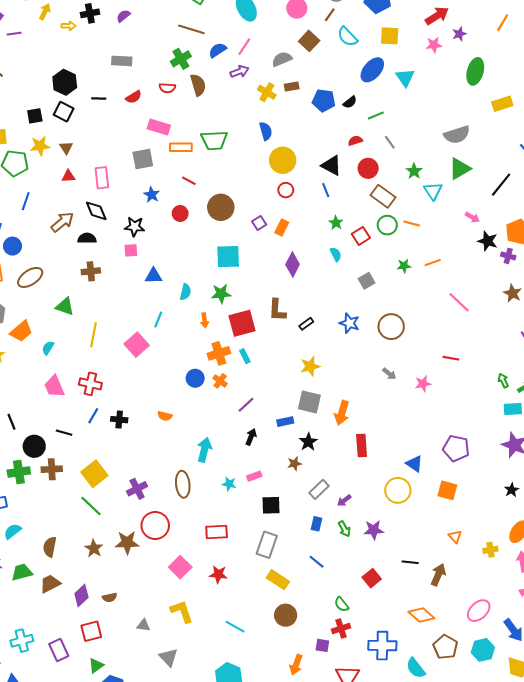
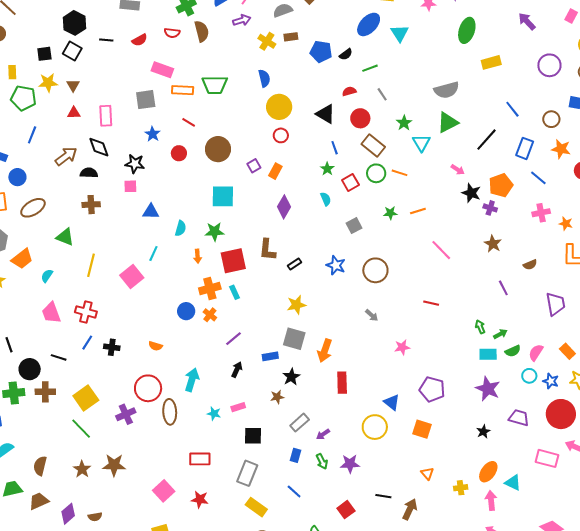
blue line: (326, 190) -> (335, 148), moved
pink star: (423, 384) -> (402, 347), moved
red circle: (155, 526) -> (148, 388), moved

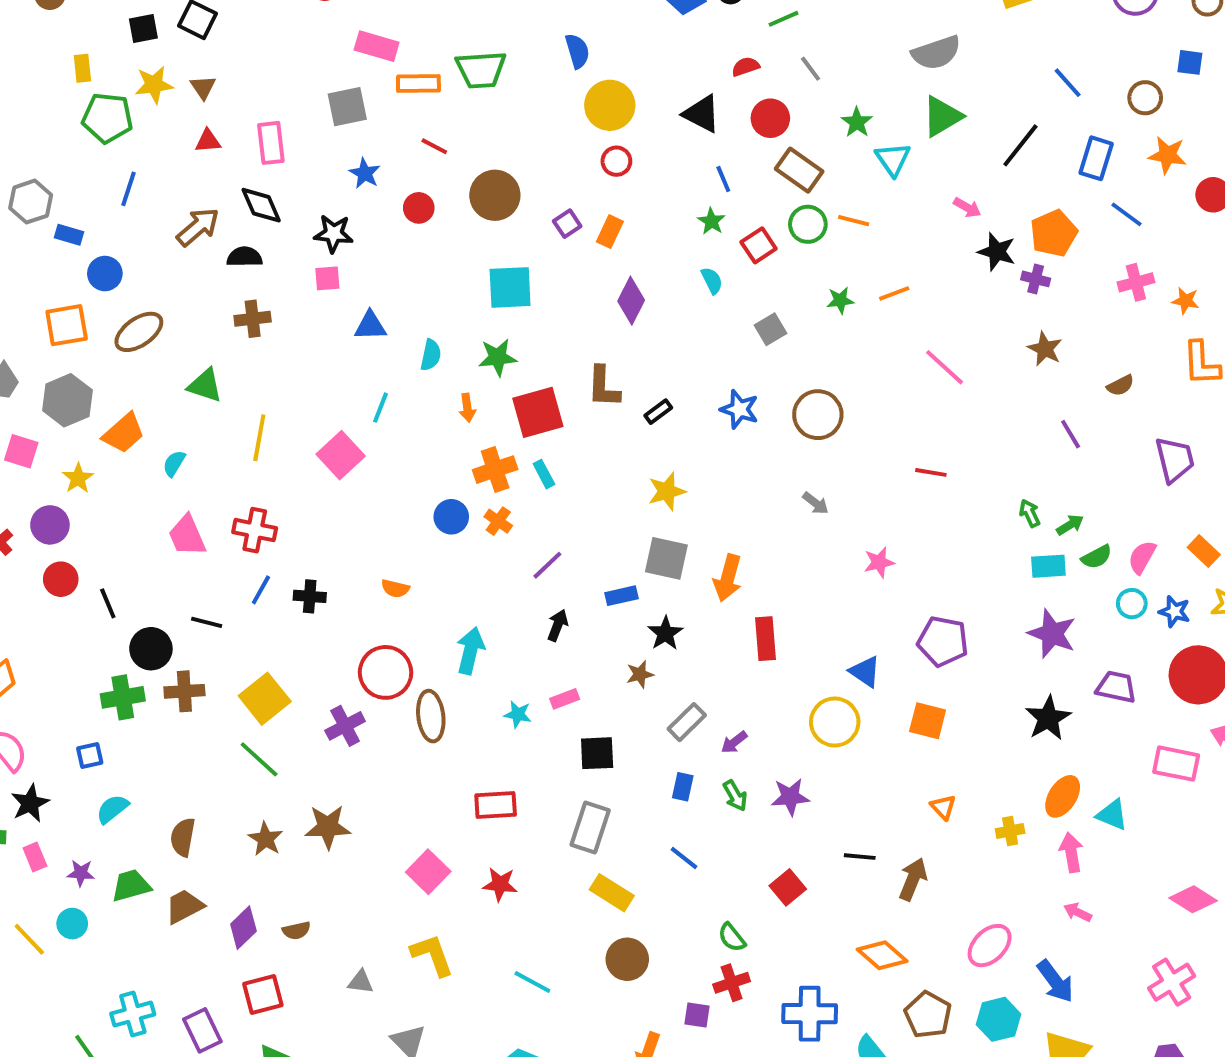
black star: (483, 431) -> (1048, 718), size x1.6

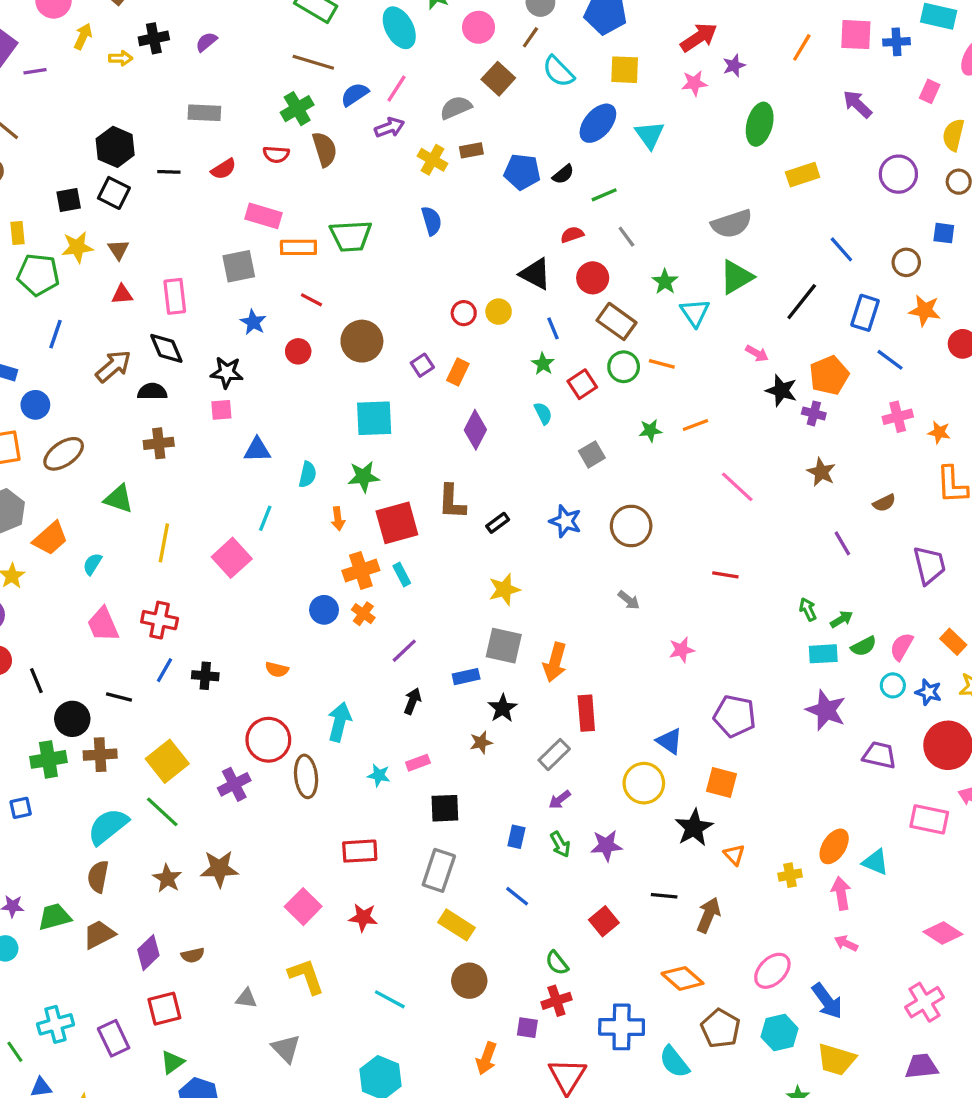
yellow circle: (610, 105) -> (499, 312), moved, size x0.6
black star: (1048, 718) -> (694, 828), moved
gray rectangle: (687, 722) -> (554, 755), moved
cyan semicircle: (112, 809) -> (108, 826), moved, size x1.5

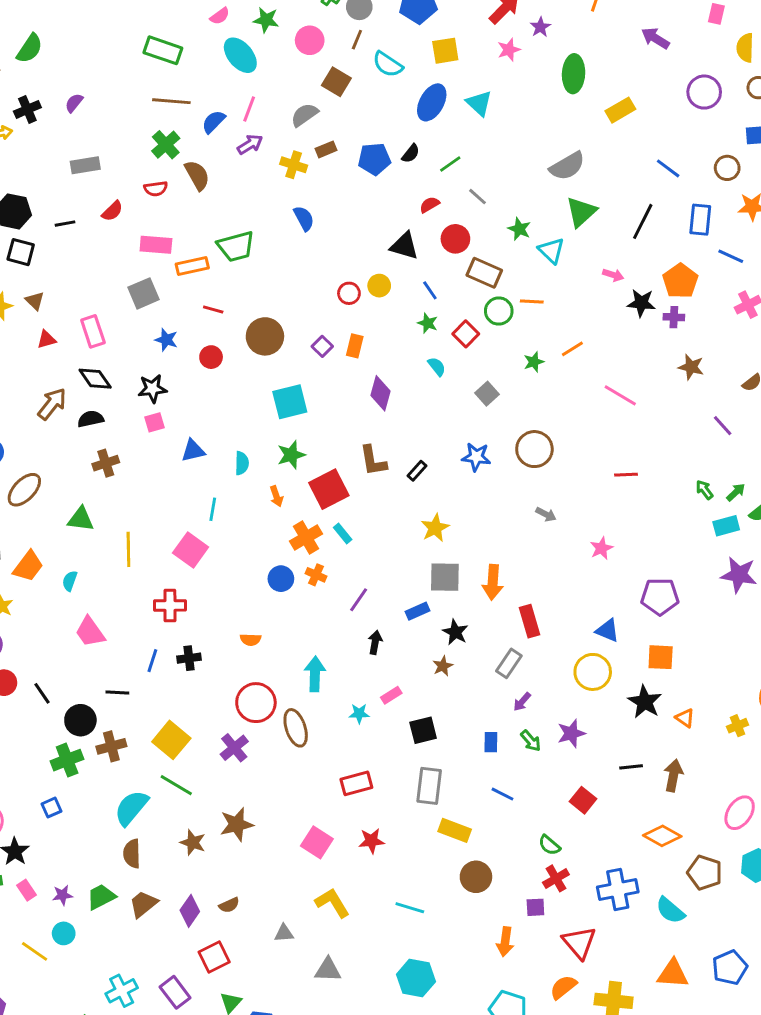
red cross: (160, 620) -> (170, 605), moved
gray triangle: (286, 1049) -> (328, 970), turned -32

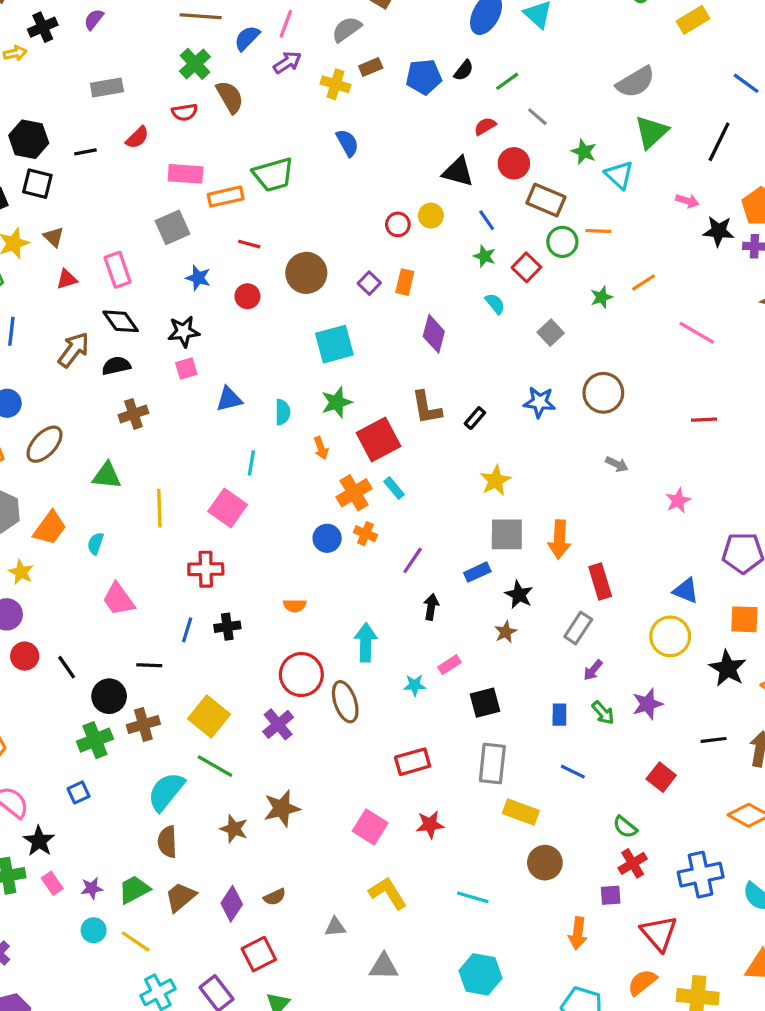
yellow line: (35, 951) -> (136, 941), moved

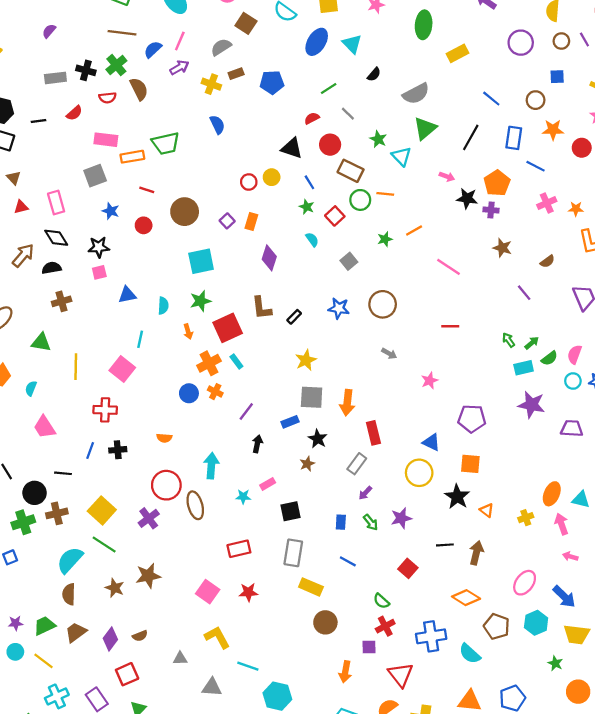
black cross: (43, 27) -> (86, 70), moved, turned 36
black semicircle: (464, 70) -> (374, 74), moved
cyan line: (473, 897) -> (248, 666), moved

